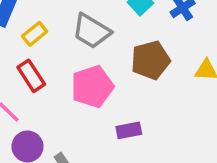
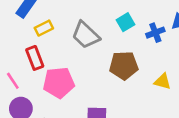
pink pentagon: (92, 87) -> (59, 83), moved

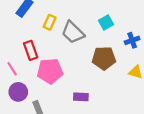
yellow rectangle: (44, 28) -> (50, 22), moved, turned -40
blue cross: (155, 33) -> (132, 40), moved

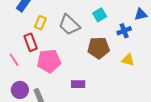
yellow rectangle: (50, 22) -> (40, 23), moved
purple circle: (18, 92) -> (20, 90), moved

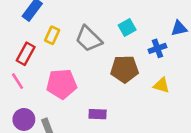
red rectangle: (31, 42) -> (26, 54), moved, turned 48

